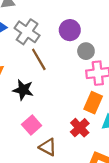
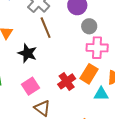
red cross: (80, 128) -> (67, 81), moved

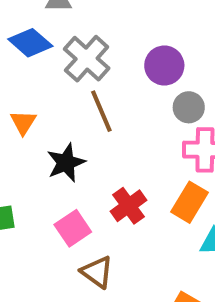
black star: (27, 53) -> (66, 163), turned 30
red cross: (67, 81) -> (128, 206), moved

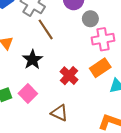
orange rectangle: (190, 202) -> (100, 68), turned 36
pink square: (73, 228) -> (28, 93), moved

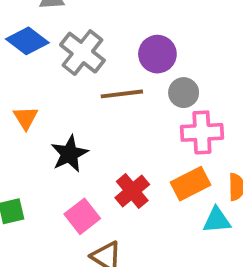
brown line: (46, 29) -> (122, 94), moved, turned -70
pink square: (28, 93) -> (82, 216), moved

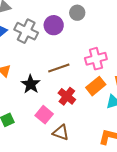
purple circle: (157, 54) -> (54, 25), moved
gray circle: (184, 93) -> (77, 13), moved
brown line: (122, 94) -> (59, 68), moved

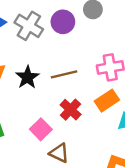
black star: (31, 84) -> (27, 77), moved

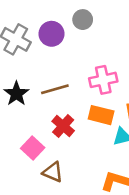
orange rectangle: (107, 101) -> (101, 115), turned 50

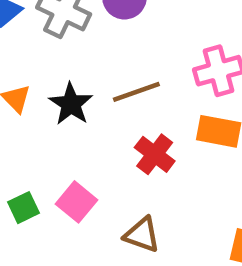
pink square: (33, 148) -> (77, 202), moved

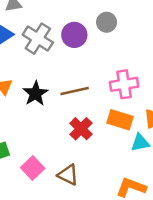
pink square: (77, 202) -> (33, 168), moved

